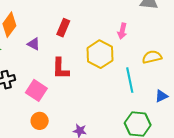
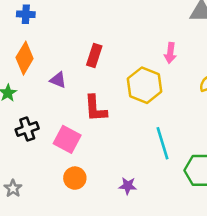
cyan line: (130, 80) -> (163, 143), moved

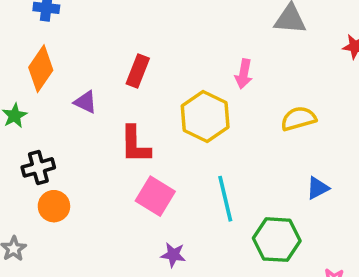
pink square: (67, 139) -> (155, 196), moved
orange circle: (75, 178) -> (54, 206), moved

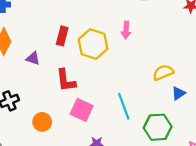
yellow hexagon: (205, 116) -> (93, 44), moved
yellow semicircle: (299, 119) -> (163, 73), moved
orange circle: (54, 206) -> (42, 122), moved

